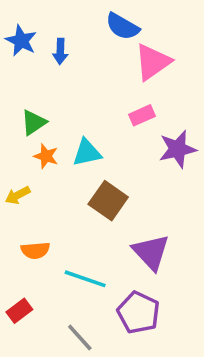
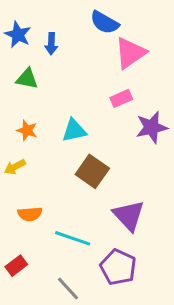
green triangle: (34, 122) -> (27, 79), moved, turned 45
orange star: (46, 156) -> (27, 130), moved

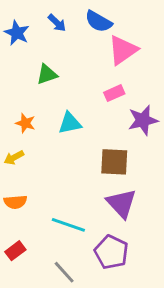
blue arrow: (51, 44) -> (57, 23), moved, turned -48
green triangle: (27, 79) -> (47, 74), moved, turned -30
brown square: (92, 171) -> (114, 162), moved, turned -32
orange semicircle: (30, 214) -> (15, 202), moved

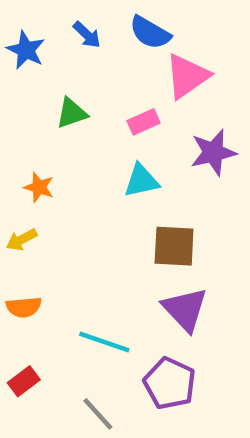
pink rectangle: (114, 93) -> (144, 122), moved
purple star: (143, 120) -> (213, 152), moved
cyan triangle: (70, 123) -> (141, 181), moved

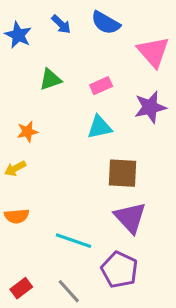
pink triangle: (187, 76) -> (153, 52), moved, turned -36
orange star: (39, 187) -> (27, 132), turned -30
red rectangle: (24, 381) -> (21, 288), moved

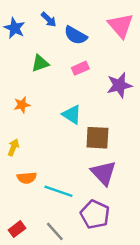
blue semicircle: (106, 23) -> (75, 35), moved
pink triangle: (153, 52) -> (121, 26), moved
cyan triangle: (100, 127) -> (72, 115), moved, turned 45
yellow arrow: (15, 168) -> (13, 147), moved, turned 140
orange semicircle: (17, 216) -> (27, 178), moved

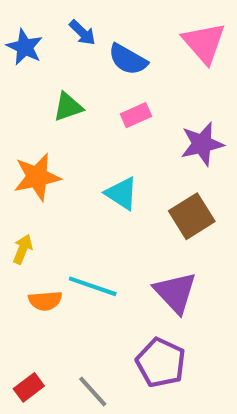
orange star: (22, 105) -> (37, 177), size x1.6
brown square: (97, 138) -> (192, 216), moved, turned -35
cyan line: (58, 191) -> (93, 286), moved

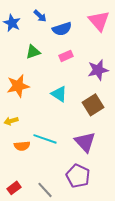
blue semicircle: (128, 59) -> (62, 29), turned -48
yellow arrow: (23, 249) -> (11, 121), turned -128

